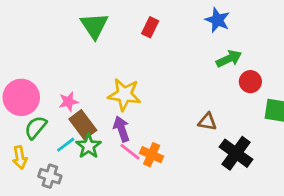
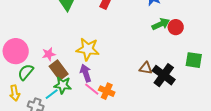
red circle: (250, 82) -> (176, 27), moved
cyan line: (66, 145) -> (52, 94), moved
green star: (89, 146) -> (63, 85), turned -30
black cross: (236, 153) -> (164, 75), moved

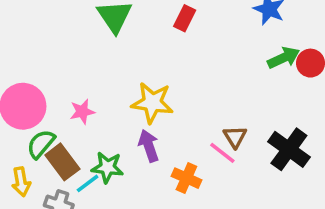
brown triangle: (146, 68) -> (235, 137), moved, turned 48
brown rectangle: (59, 70) -> (62, 162), moved
pink line: (92, 89) -> (222, 153), moved

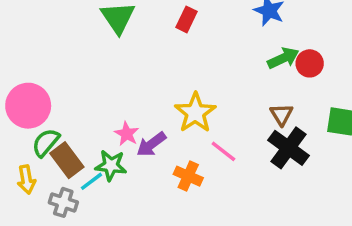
yellow star: (152, 103) -> (195, 113), moved, turned 30
pink star: (82, 112) -> (127, 134), moved, turned -30
brown triangle: (235, 137) -> (281, 114), moved
purple arrow: (149, 146) -> (151, 144), turned -108

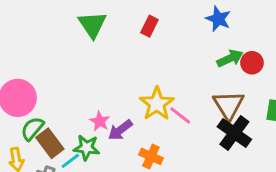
brown triangle: (281, 114) -> (229, 105), size x1.6
pink line: (223, 151) -> (180, 115), moved

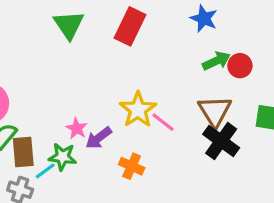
red rectangle: (149, 26) -> (130, 26), size x1.6
brown rectangle: (50, 143) -> (23, 152), turned 32

